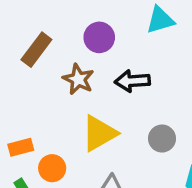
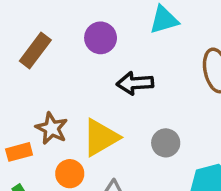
brown star: (78, 79) -> (52, 128), moved
orange circle: (52, 168) -> (70, 174), moved

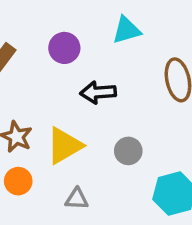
orange circle: (70, 174) -> (18, 181), moved

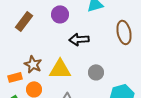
yellow triangle: (64, 146) -> (60, 69), turned 30

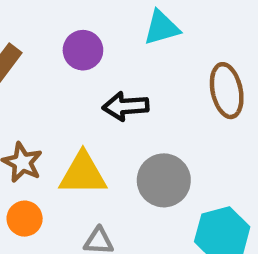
gray circle: (96, 72) -> (164, 180), size x1.5

